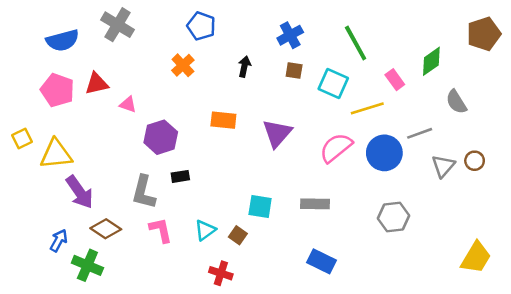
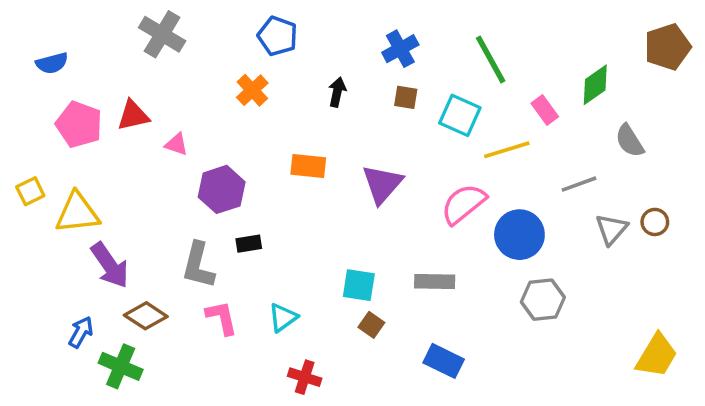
blue semicircle: (63, 40) -> (52, 63), moved, size x0.7
blue circle: (384, 153) -> (519, 235), moved
brown square: (238, 235) -> (371, 325), moved

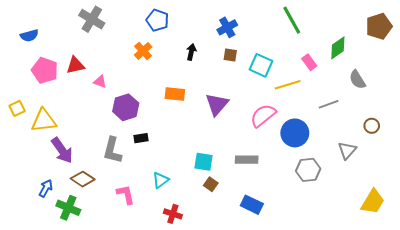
green line: (491, 60) -> (292, 20), moved
gray triangle: (612, 229) -> (347, 150), moved
pink L-shape: (222, 318) -> (126, 194), moved

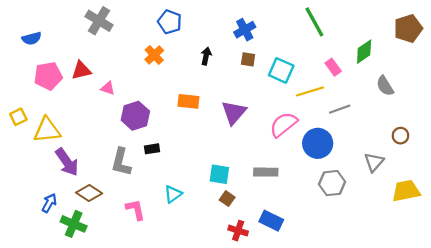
pink pentagon: (45, 70) -> (48, 76), turned -30
gray line: (329, 104) -> (340, 109), moved
yellow trapezoid: (373, 202) -> (406, 191), moved, turned -132
red cross: (173, 214) -> (238, 231), moved

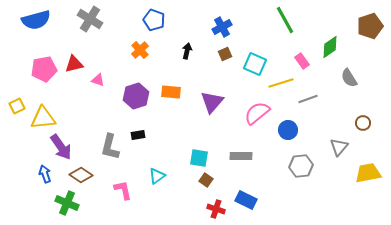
blue semicircle: (32, 38) -> (36, 20), moved, size x1.6
brown square: (248, 59) -> (225, 54), turned -32
purple hexagon: (135, 116) -> (136, 96), moved
blue circle: (318, 143) -> (288, 130), size x0.7
blue arrow: (49, 203) -> (45, 174), moved, turned -48

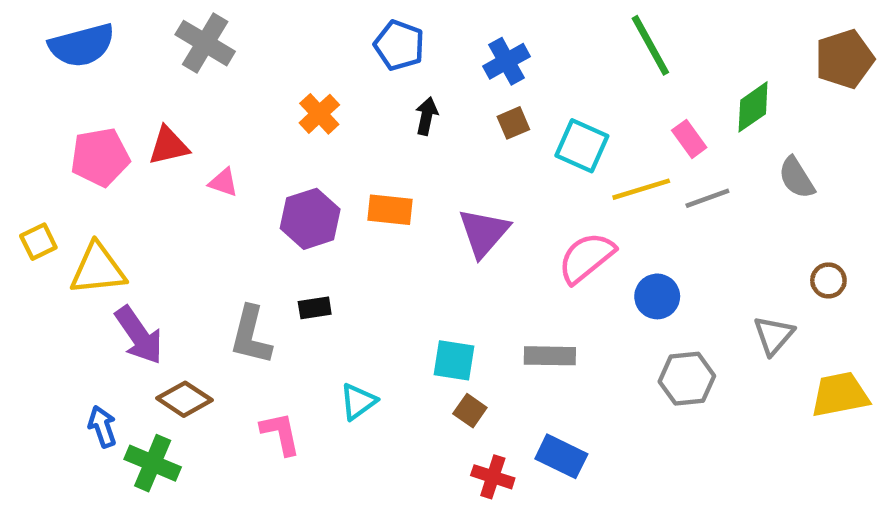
blue pentagon: (154, 20) -> (399, 45), moved
gray line: (308, 99) -> (707, 198), moved
blue arrow: (45, 174) -> (102, 427), moved

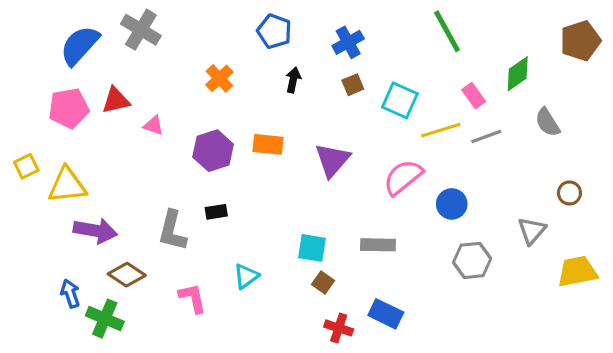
blue semicircle: (82, 45) -> (80, 45), moved, turned 147
purple arrow: (139, 335) -> (95, 231), turned -45

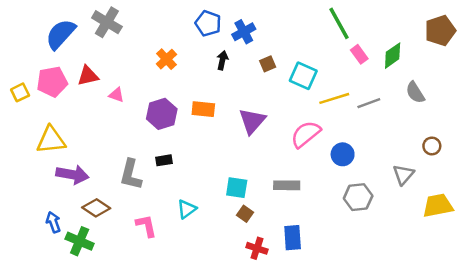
blue cross: (348, 42) -> (244, 32), moved
pink rectangle: (474, 96) -> (359, 54), moved
yellow square: (26, 166) -> (20, 92), moved
blue rectangle: (386, 314) -> (293, 238), turned 60

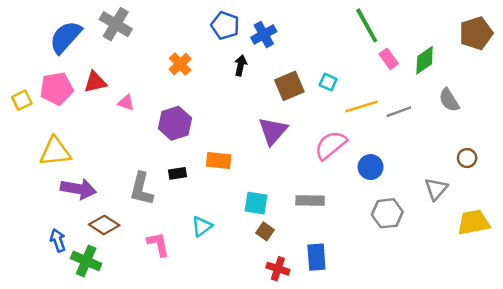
brown square: (268, 64) -> (289, 86), moved, size x1.6
cyan square: (303, 76) -> (328, 82), size x0.6
orange rectangle: (203, 109) -> (219, 161), moved

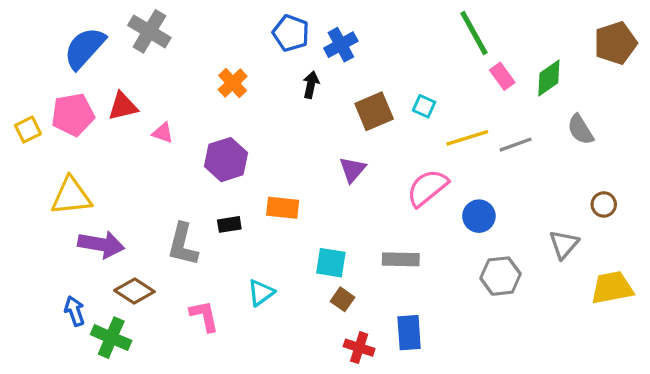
purple triangle: (273, 131) -> (352, 170), size x0.7

